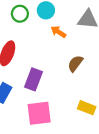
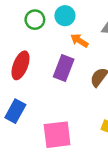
purple rectangle: (33, 79) -> (64, 68), moved

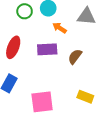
purple rectangle: (64, 68) -> (47, 49), turned 66

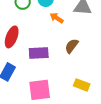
purple rectangle: (47, 49) -> (39, 53), moved

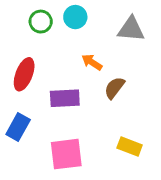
orange arrow: (57, 18) -> (92, 62), moved

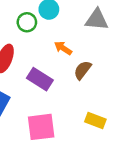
green circle: (41, 22) -> (27, 22), moved
purple rectangle: (65, 98) -> (40, 79), turned 35

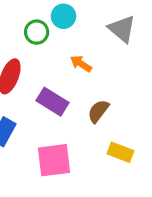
gray triangle: (97, 20) -> (122, 29), turned 35
brown semicircle: (83, 70) -> (98, 111), moved

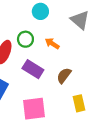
green circle: (37, 32) -> (25, 39), moved
yellow rectangle: (120, 152) -> (79, 103), turned 56

